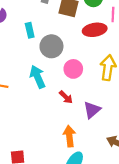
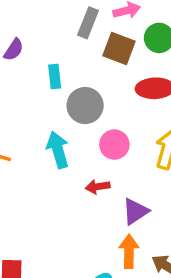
red arrow: (66, 97) -> (98, 187), turned 120
orange arrow: (69, 136) -> (129, 251), moved

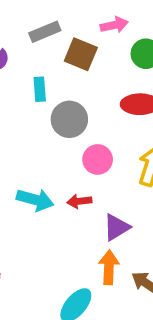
gray rectangle: (88, 23) -> (45, 32), moved, turned 44
brown square: (119, 48) -> (81, 54), moved
cyan arrow: (58, 150) -> (35, 200), moved, turned 120

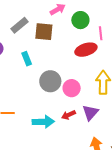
gray circle: (69, 119) -> (50, 81), moved
purple triangle: (117, 227) -> (90, 113), moved

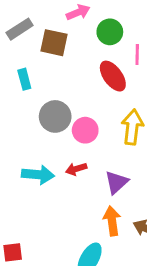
red ellipse: (86, 50) -> (113, 76), turned 65
purple triangle: (90, 113) -> (117, 182), moved

